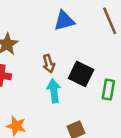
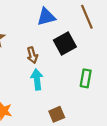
black square: (81, 74) -> (65, 43), moved, turned 35

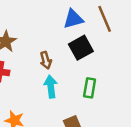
blue triangle: (46, 17) -> (73, 19), moved
green rectangle: (86, 78) -> (90, 88), moved

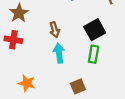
black square: (81, 48) -> (95, 30), moved

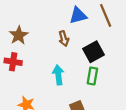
brown arrow: (55, 30) -> (64, 39), moved

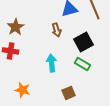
green rectangle: (92, 76) -> (83, 64), turned -70

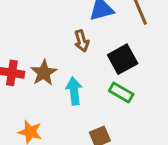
brown star: (16, 27) -> (44, 73), moved

